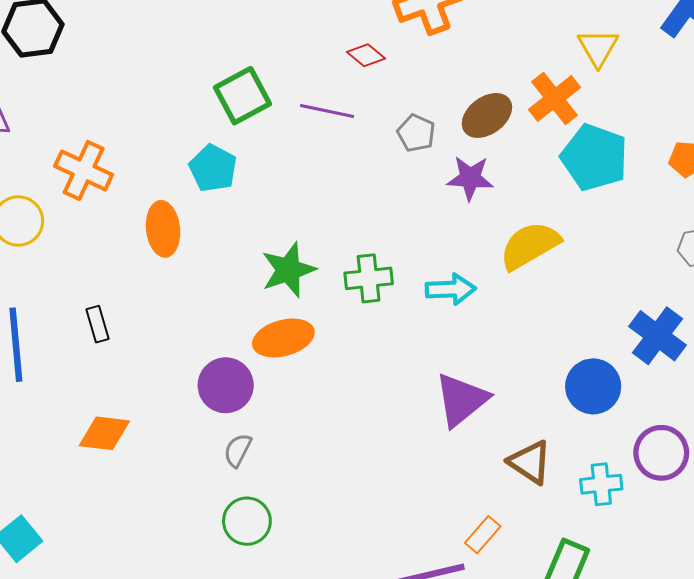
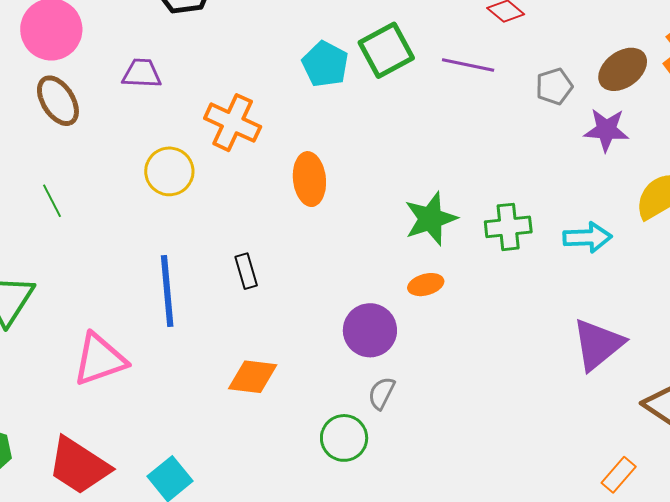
gray pentagon: (416, 133) -> (554, 86), turned 30
cyan pentagon: (213, 168) -> (325, 64), moved
orange ellipse: (283, 338) -> (426, 285), size x0.6
green circle: (247, 521) -> (344, 438), moved

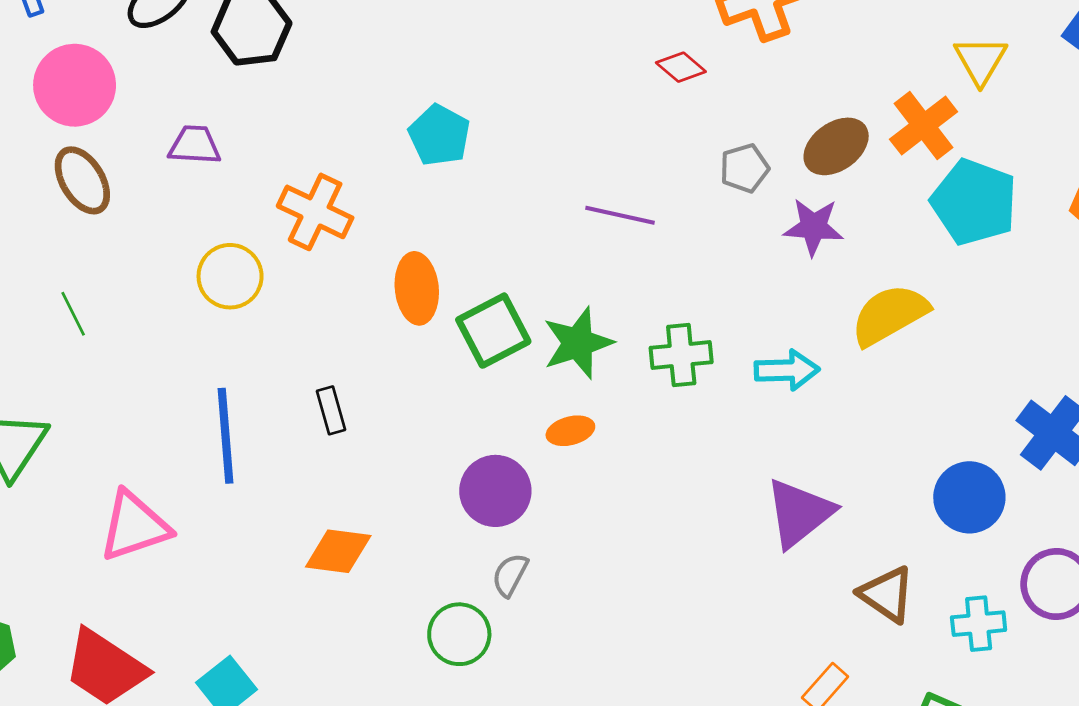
green square: (386, 50) -> (493, 331), moved
purple line: (468, 65) -> (620, 215), moved

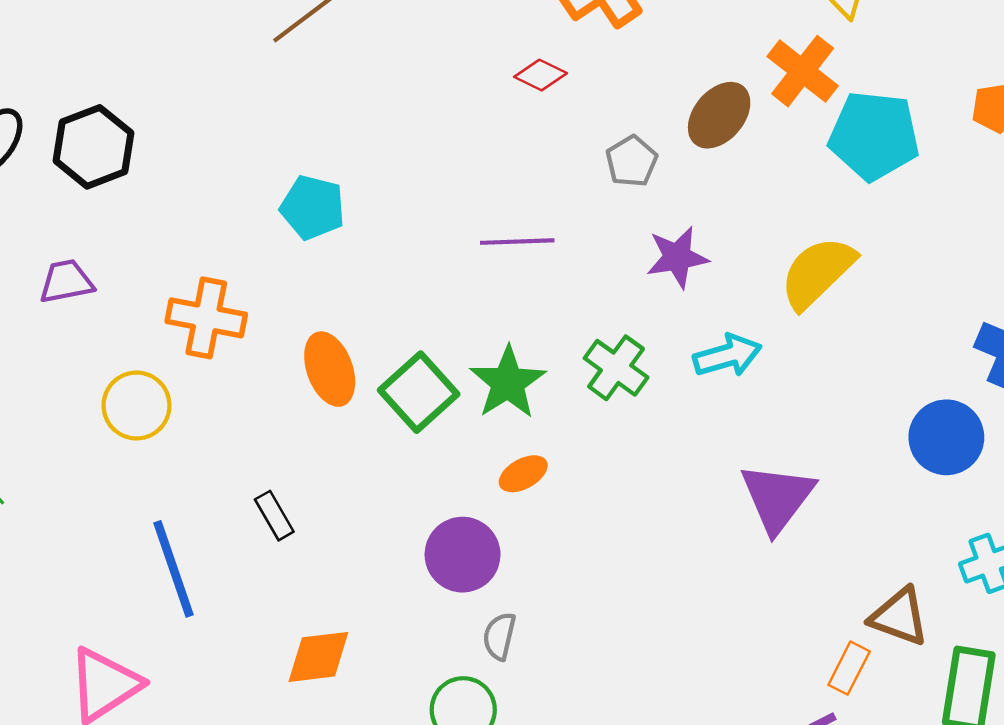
purple star: (814, 227) -> (677, 257), moved
green cross: (681, 355) -> (616, 368), turned -34
brown triangle: (887, 594) -> (899, 617), moved

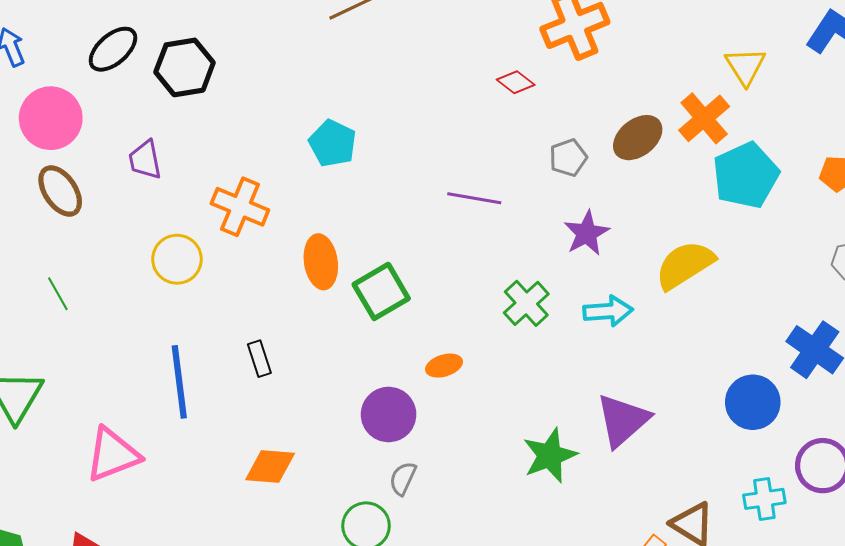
cyan pentagon: (874, 136) -> (746, 175), turned 30
purple star: (677, 257) -> (587, 233), turned -30
purple trapezoid: (66, 281) -> (145, 160), turned -102
green star: (508, 383) -> (550, 456), moved

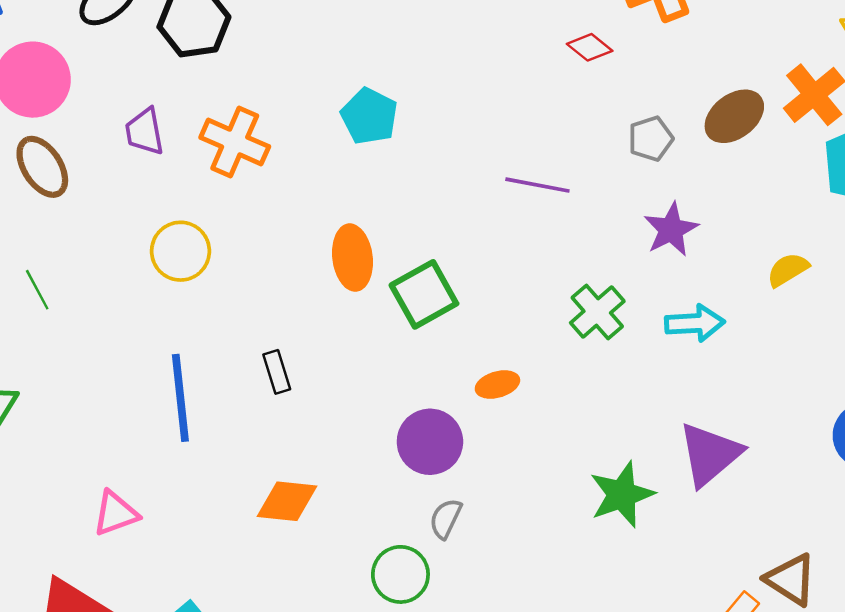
orange cross: (240, 207) -> (235, 142), moved
yellow semicircle: (685, 265) -> (788, 270), size x0.6
pink triangle: (113, 455) -> (116, 513), moved, size x0.7

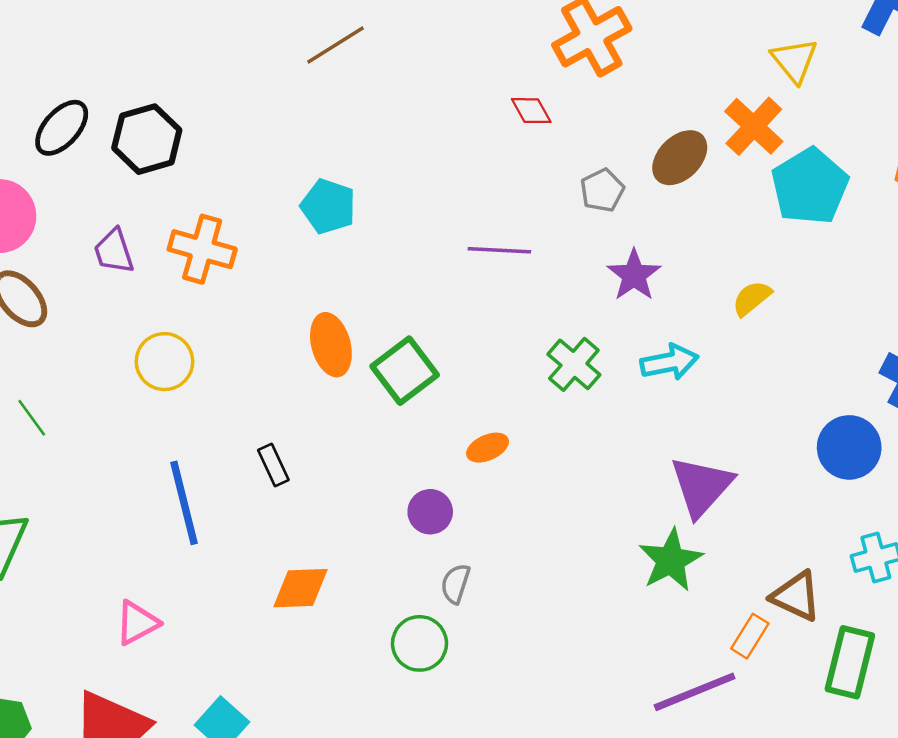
red diamond: (590, 47) -> (531, 111), turned 30
purple circle: (430, 442) -> (430, 512), size x0.7
green star: (622, 495) -> (671, 560), moved

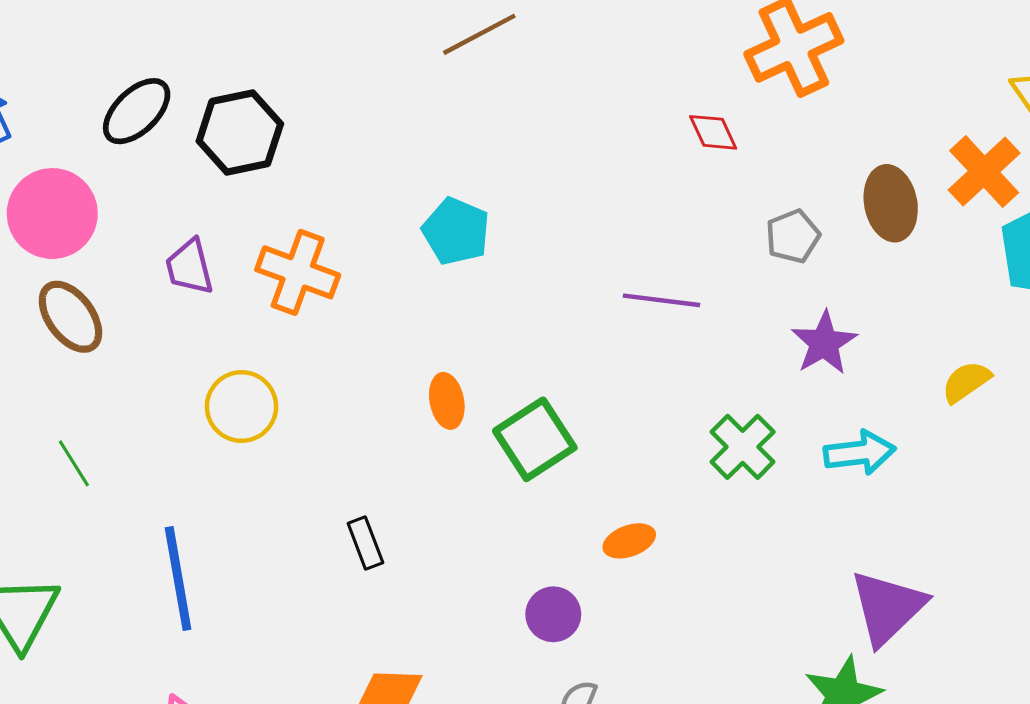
brown ellipse: (680, 158) -> (891, 203), turned -60
orange ellipse: (331, 345) -> (447, 401), size x0.7
blue line: (184, 503) -> (178, 579), moved

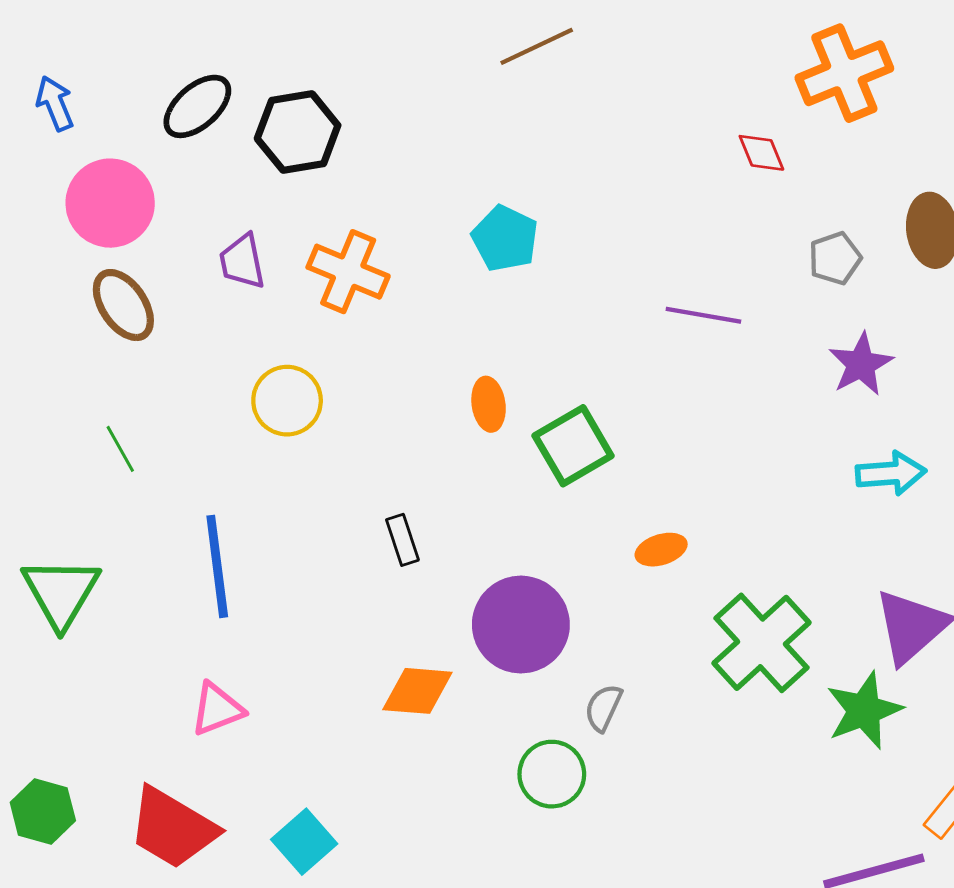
green cross: (743, 447) -> (762, 643), moved, size x1.5
purple circle: (553, 614) -> (521, 625), moved, size x1.8

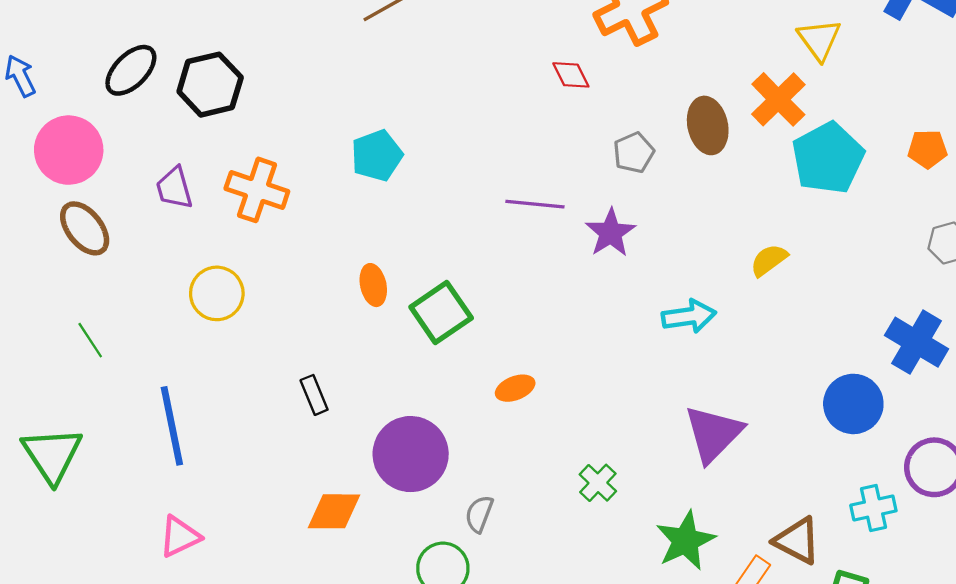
cyan pentagon: (505, 238) -> (377, 156), turned 30
purple star: (861, 364) -> (611, 233), moved
green cross: (762, 643) -> (598, 483), moved, size x0.5
green star: (864, 710) -> (686, 541), moved

